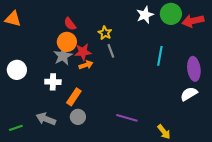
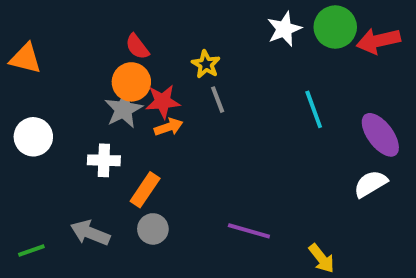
orange triangle: (13, 19) -> (25, 58), moved
cyan line: (160, 56) -> (314, 109), turned -30
purple ellipse: (194, 69) -> (380, 135), turned -30

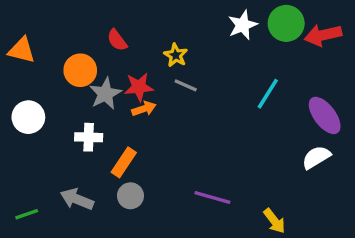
orange circle: (131, 82) -> (80, 70), moved
gray line: (218, 100) -> (186, 85), turned -45
cyan line: (314, 109) -> (268, 94), turned 52

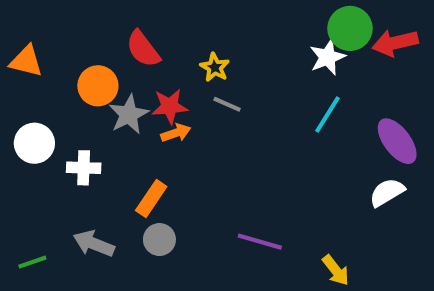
white star: (243, 25) -> (327, 57), moved
red semicircle: (117, 40) -> (143, 49), size x1.4
white cross: (89, 137) -> (84, 168), moved

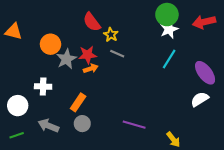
green circle: (350, 28) -> (167, 15), moved
red semicircle: (143, 49) -> (92, 22), moved
white circle: (34, 143) -> (18, 106), moved

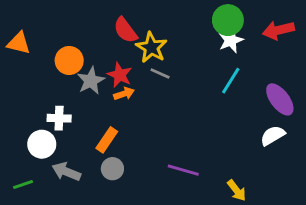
yellow star: (111, 35) -> (151, 47), size x1.5
red star: (88, 55) -> (120, 75), turned 30
white circle: (18, 106) -> (42, 144), moved

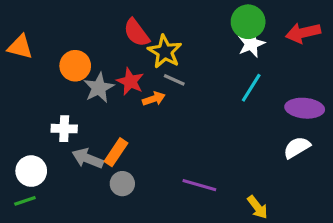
orange arrow: (124, 94) -> (154, 99), moved
purple ellipse: (280, 99) -> (305, 108), turned -48
white circle: (42, 144) -> (31, 171), moved
gray arrow: (66, 172) -> (88, 158), moved

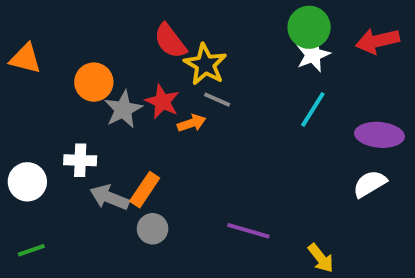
white circle: (31, 171) -> (27, 182), moved

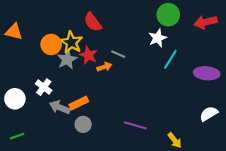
white star: (313, 55) -> (158, 38), moved
yellow star: (205, 64) -> (71, 42), moved
white cross: (80, 160) -> (44, 87), turned 35
white semicircle: (370, 184) -> (209, 114), moved
orange rectangle: (145, 190) -> (79, 103), turned 30

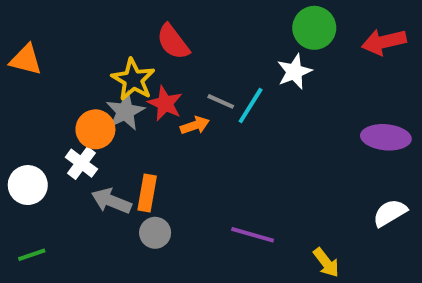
orange circle: (51, 44) -> (95, 129), moved
cyan line: (170, 59) -> (251, 105), moved
orange rectangle: (79, 103) -> (147, 193), turned -54

